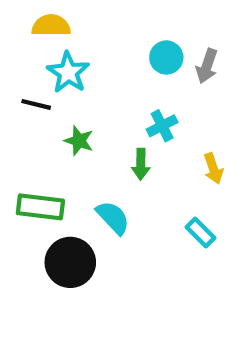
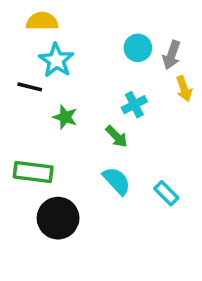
green arrow: (141, 164) -> (117, 137), turned -45
yellow arrow: (213, 168) -> (184, 89), moved
cyan semicircle: (113, 218) -> (117, 181), moved

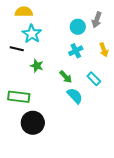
gray arrow: (172, 55) -> (97, 20), moved
cyan cross: (134, 105) -> (76, 51), moved
cyan semicircle: (117, 181) -> (75, 96), moved
cyan rectangle: (166, 193) -> (94, 79), moved

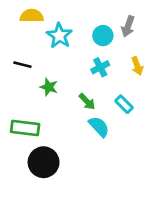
cyan star: (32, 34) -> (59, 36), moved

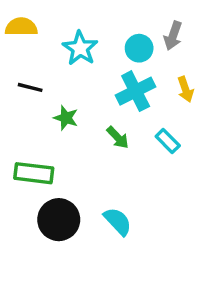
yellow semicircle: (32, 16) -> (21, 27), moved
cyan cross: (100, 67) -> (136, 91), size x1.5
cyan semicircle: (99, 127) -> (118, 221), moved

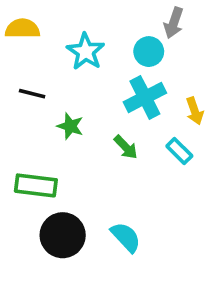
gray arrow: (173, 36) -> (174, 23), moved
yellow arrow: (186, 89) -> (195, 111), moved

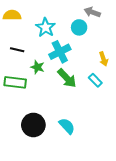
gray arrow: (174, 23) -> (92, 12), turned 91
cyan cross: (145, 97) -> (60, 52), moved
green arrow: (126, 147) -> (67, 78), size x1.5
green rectangle: (36, 185) -> (15, 82), moved

